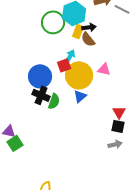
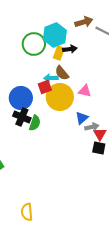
brown semicircle: (88, 39) -> (62, 73), moved
cyan arrow: (70, 56) -> (51, 78), turned -120
blue triangle: (80, 96) -> (82, 118), moved
gray arrow: (115, 144) -> (92, 127), moved

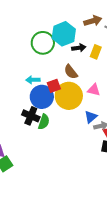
yellow rectangle: (59, 53) -> (96, 52), moved
cyan arrow: (51, 78) -> (33, 80), moved
blue circle: (21, 98) -> (42, 97), moved

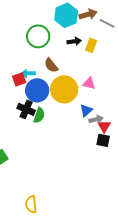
cyan hexagon: (64, 34) -> (66, 15), moved
brown semicircle: (71, 72) -> (51, 65), moved
red square: (54, 86) -> (19, 79), moved

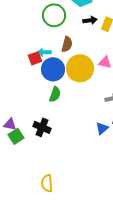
brown semicircle: (51, 65) -> (67, 44), turned -126
black cross: (26, 109) -> (42, 127), moved
blue triangle: (86, 110) -> (102, 128), moved

